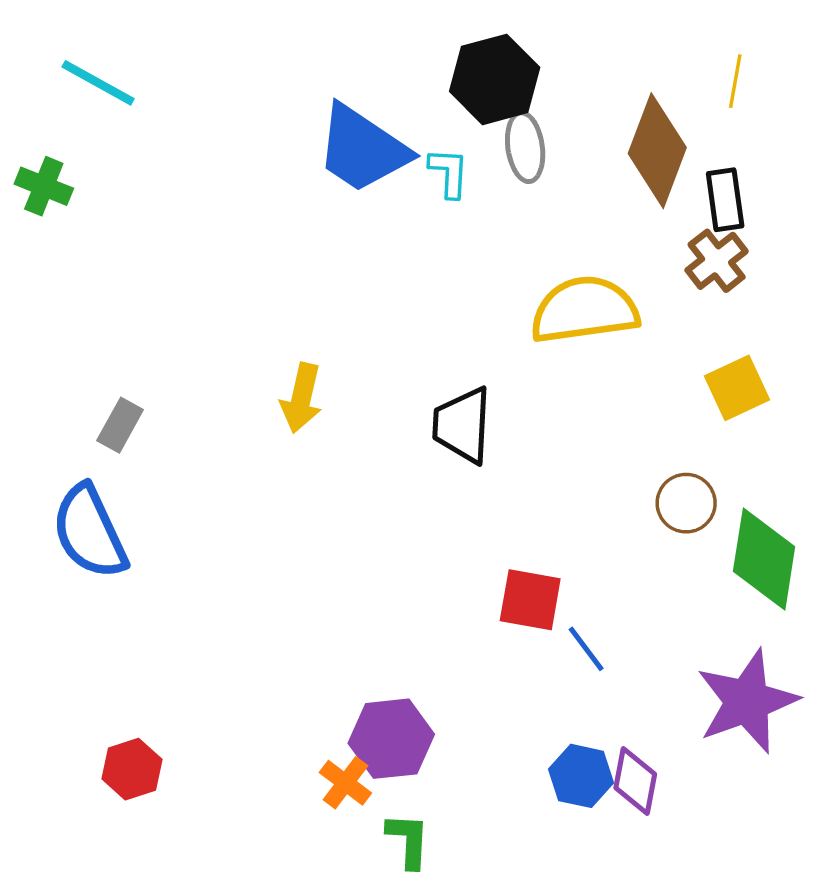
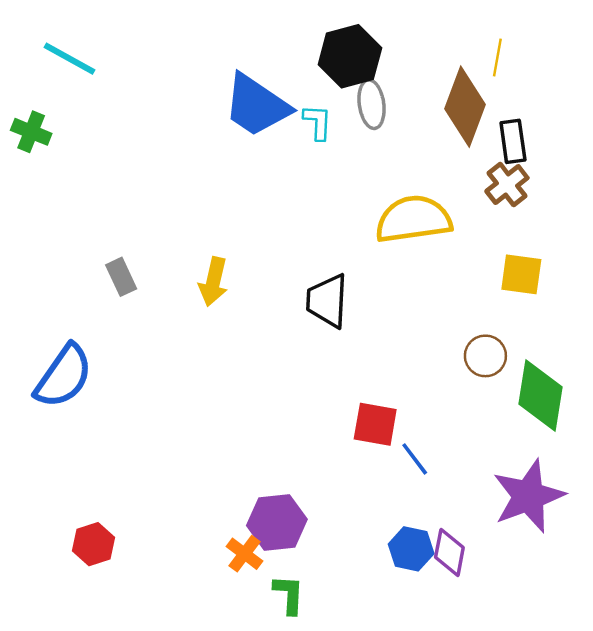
yellow line: (735, 81) -> (497, 57), moved
yellow square: (737, 388) -> (521, 274), turned 33
gray rectangle: (120, 425) -> (121, 277), moved, turned -54
blue semicircle: (90, 532) -> (64, 376), turned -120

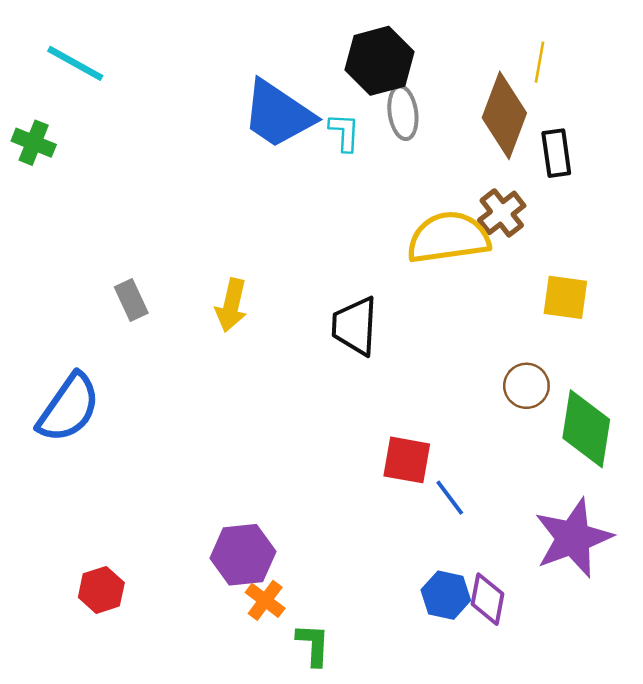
brown cross: (507, 185) -> (502, 213), moved
purple hexagon: (277, 522) -> (243, 555), moved

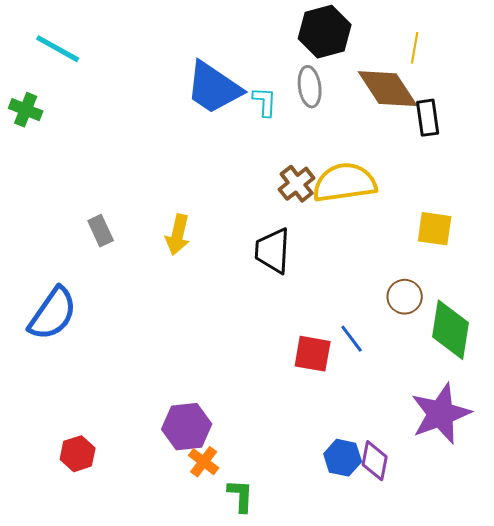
black hexagon: (380, 61) -> (325, 32), moved
brown diamond: (504, 115) -> (388, 89), turned -54
brown cross: (502, 213) -> (297, 184), moved
blue line: (450, 498) -> (352, 339), moved

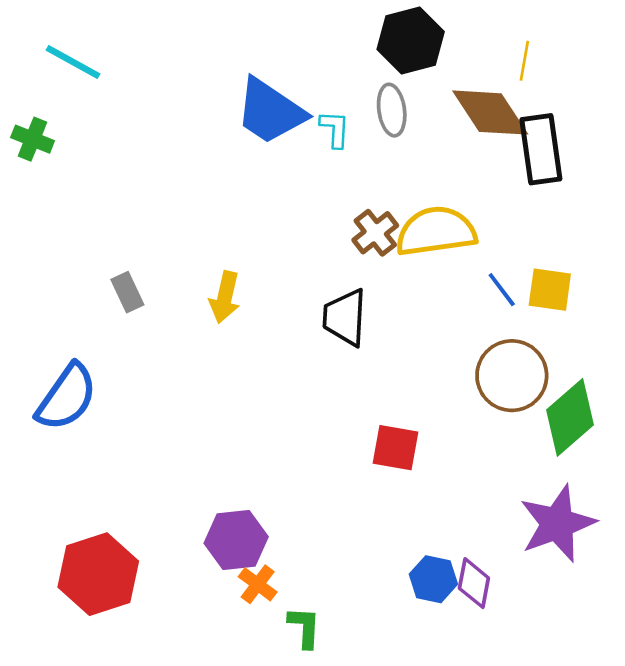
black rectangle: (428, 118) -> (541, 149), size x1.5
brown circle: (405, 297) -> (512, 376), size x1.6
green diamond: (451, 330) -> (570, 417), turned 40
blue line: (352, 339) -> (502, 290), moved
red hexagon: (78, 454) -> (98, 574), size x1.8

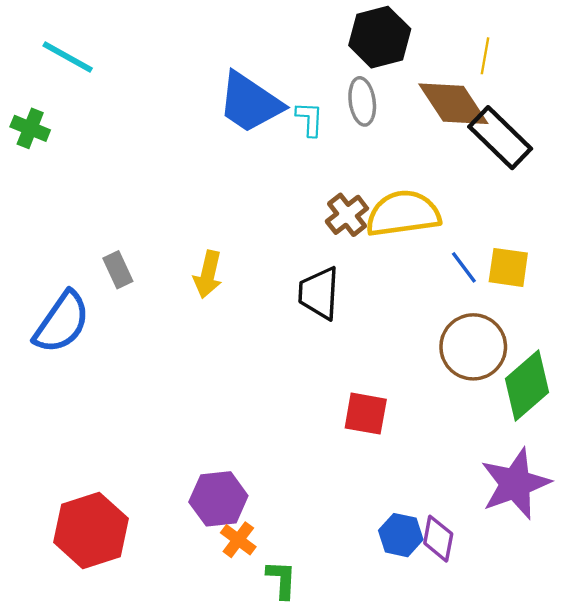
black rectangle: (541, 149) -> (500, 138), turned -38
blue semicircle: (67, 397) -> (62, 322), moved

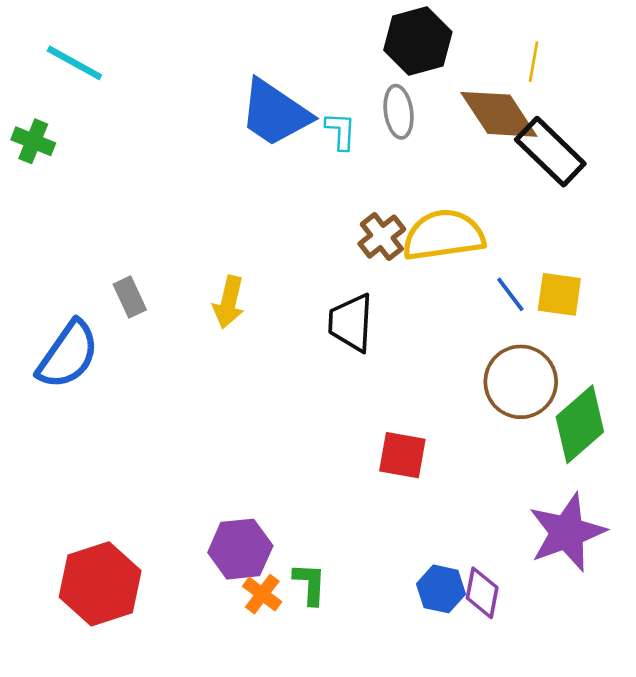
green L-shape: (282, 580) -> (310, 584), moved

